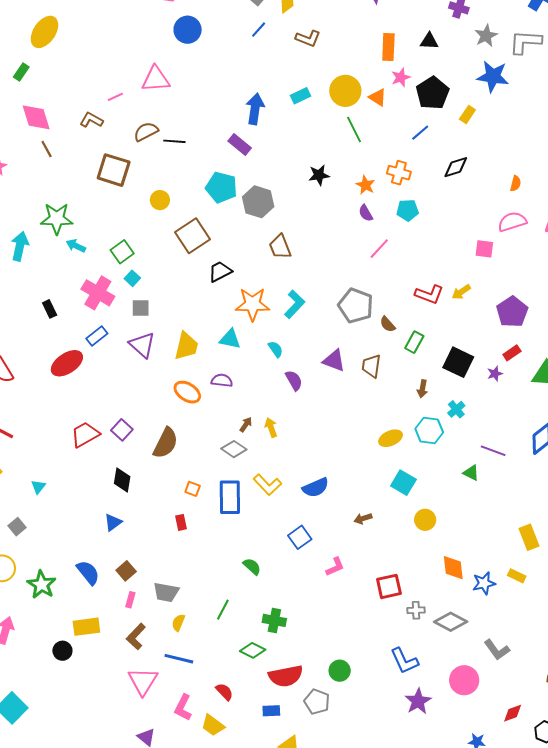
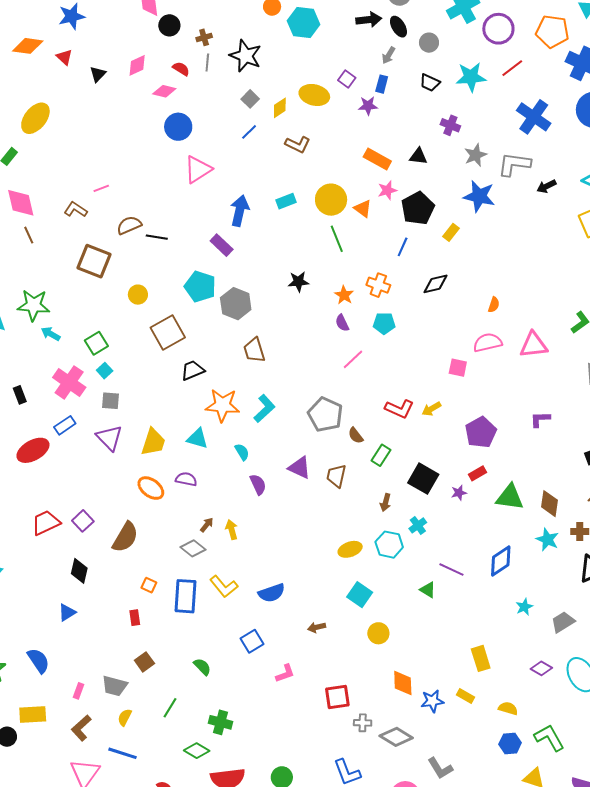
orange rectangle: (388, 47) -> (377, 159), turned -68
pink triangle: (156, 79) -> (198, 169), moved, turned -32
blue line: (420, 133) -> (403, 247), turned -30
brown square: (126, 571) -> (144, 662), moved

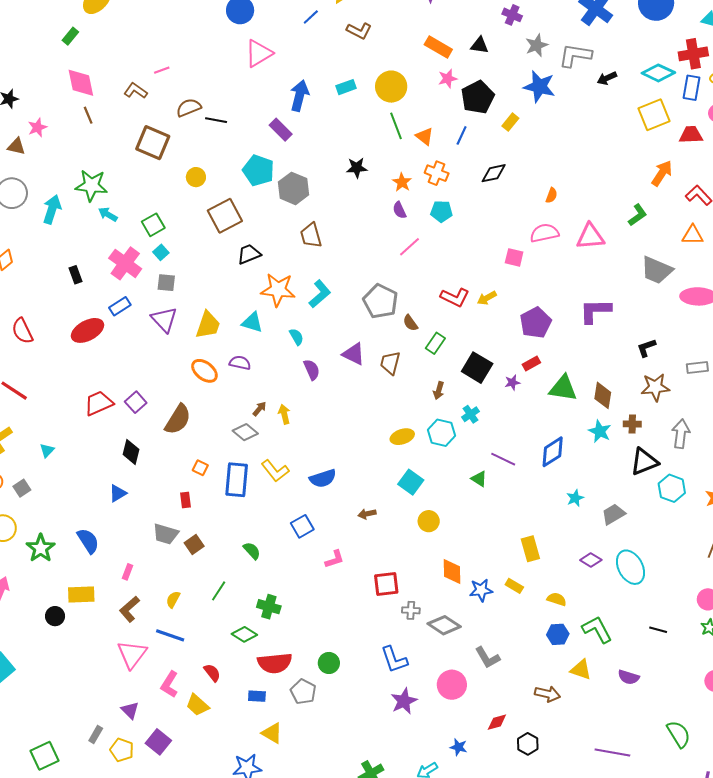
orange triangle: (363, 209) -> (424, 136), moved
purple L-shape: (540, 419) -> (595, 311), size x1.6
gray trapezoid: (115, 686) -> (166, 534), moved

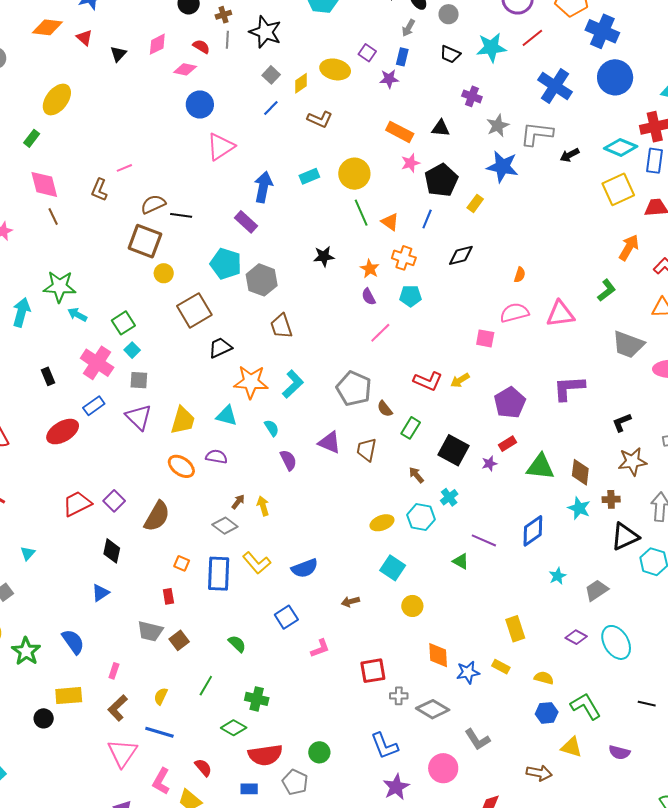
brown L-shape: (136, 91) -> (99, 190), turned -100
brown square: (153, 143) -> (145, 241), moved
brown arrow: (439, 391) -> (416, 475), turned 126

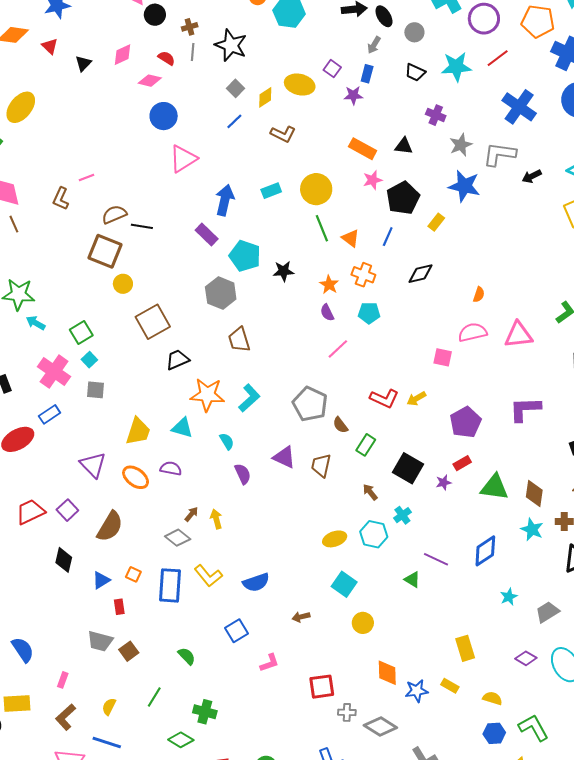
cyan pentagon: (226, 264) -> (245, 256), moved
purple triangle: (139, 417) -> (93, 465), moved
blue triangle: (100, 593) -> (101, 580), moved

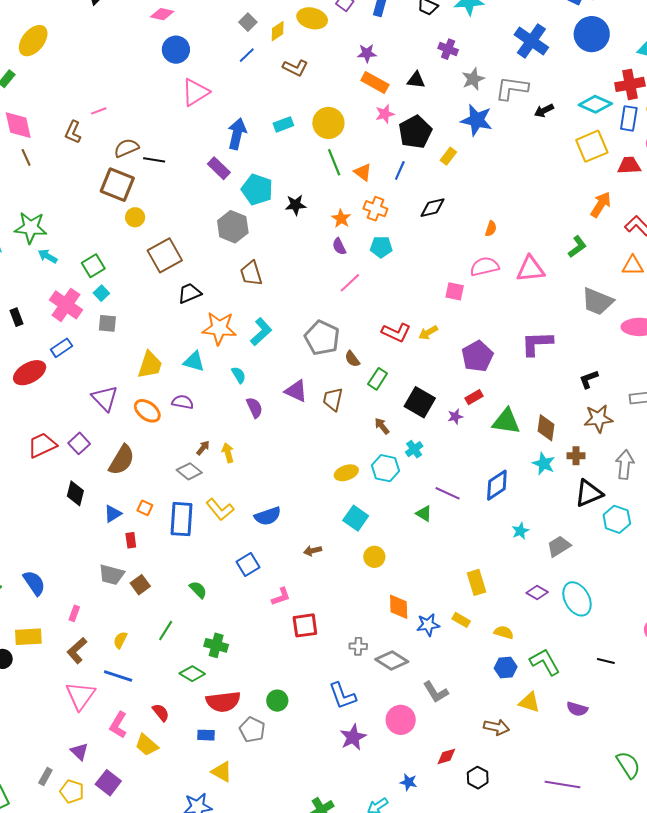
purple star: (353, 95) -> (367, 53), moved
red square: (322, 687) -> (305, 625), moved

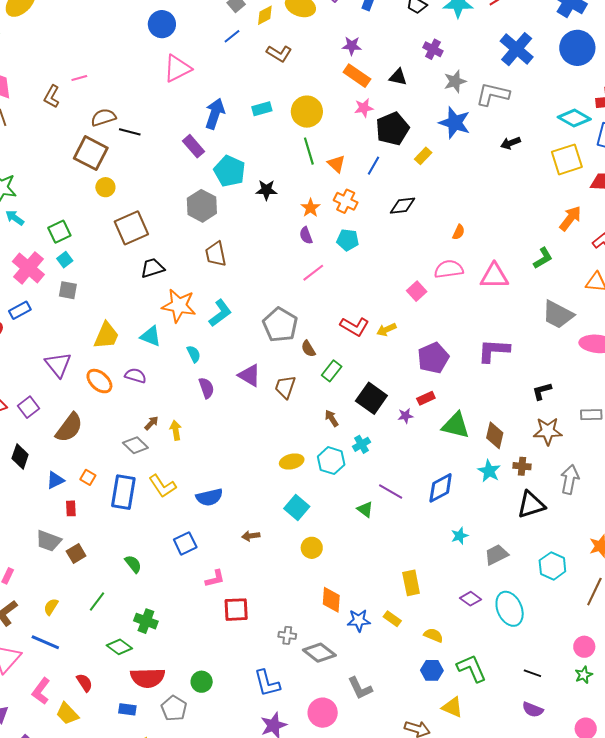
black arrow: (544, 110) -> (511, 143), moved
pink square: (455, 291) -> (417, 291), turned 30
cyan hexagon: (617, 519) -> (552, 566), moved
purple semicircle: (577, 709) -> (533, 710), moved

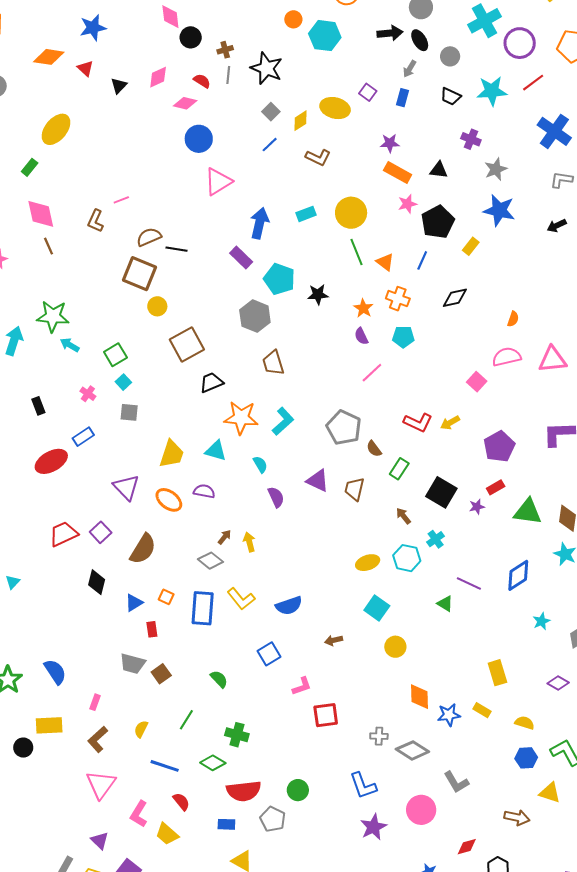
gray L-shape: (493, 94) -> (561, 180), moved, size x0.7
pink cross: (28, 268) -> (88, 394), size x0.5
blue line: (45, 642) -> (165, 766), moved

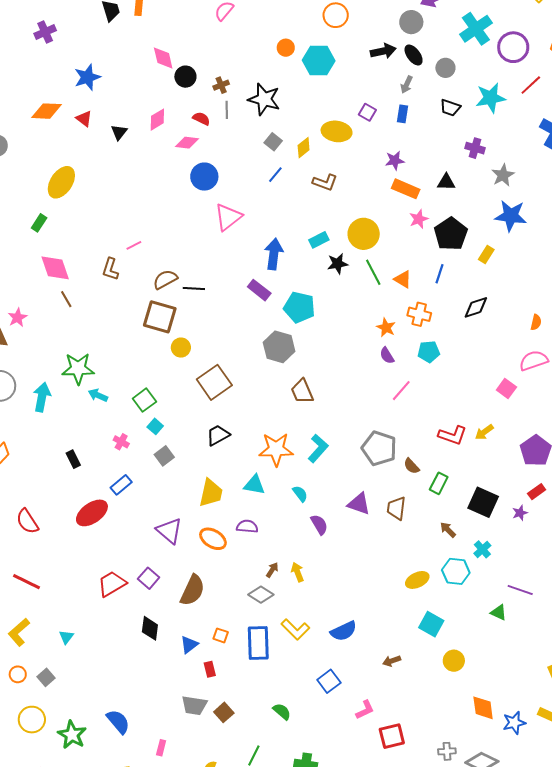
black star: (318, 294) -> (338, 264), moved
black trapezoid: (211, 382) -> (218, 435), moved
gray square: (129, 412) -> (164, 456), turned -36

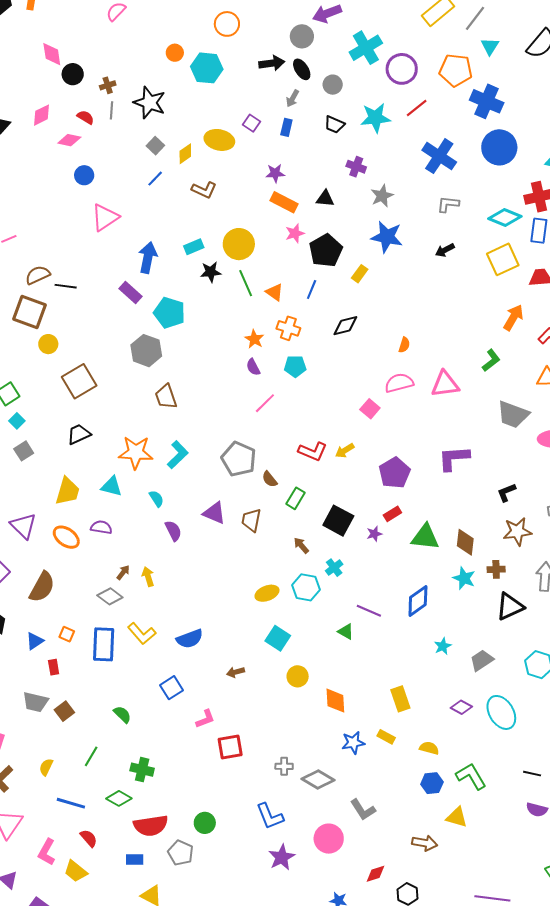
blue circle: (204, 177) -> (84, 175), size x0.7
orange diamond: (483, 708) -> (335, 701), moved

